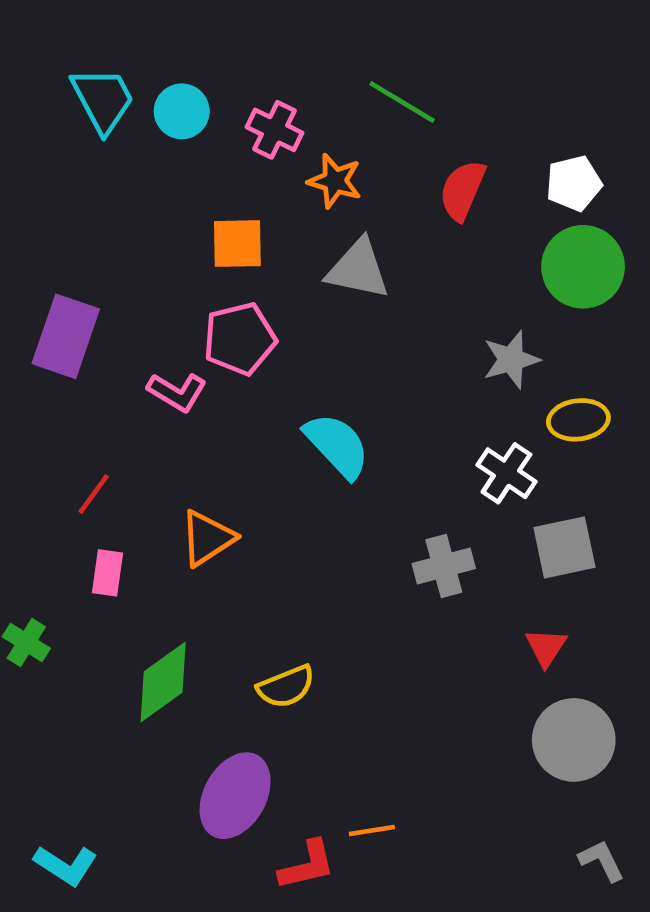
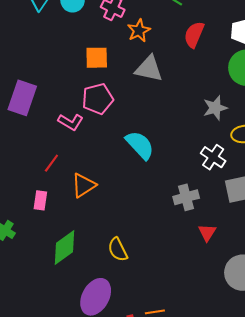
orange star: (335, 181) -> (139, 31), turned 30
red line: (94, 494) -> (51, 163), moved
red triangle: (546, 647) -> (207, 232), moved
yellow semicircle: (286, 687) -> (118, 250), turned 85

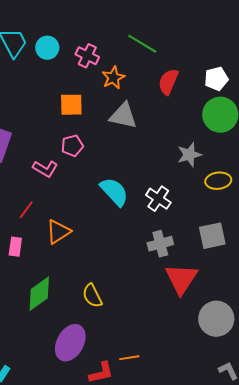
pink pentagon: (98, 99) -> (72, 146), size x0.7
white cross: (213, 157) -> (158, 199), moved
red triangle: (207, 232) -> (181, 279), size x1.8

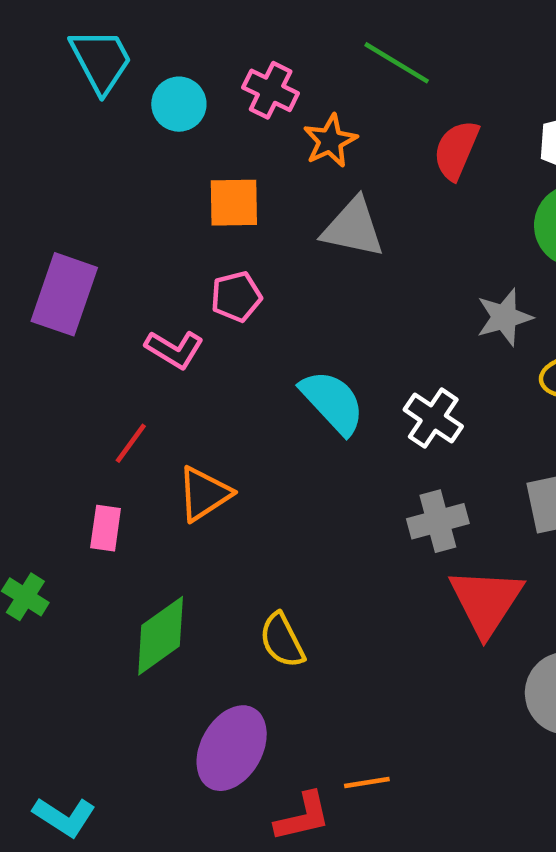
cyan circle: (47, 48) -> (179, 104), moved

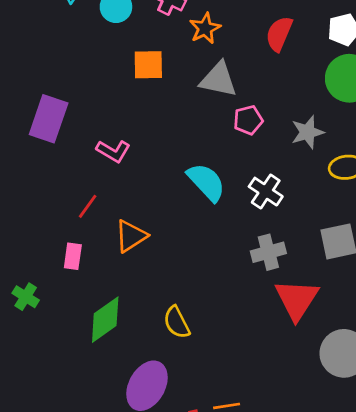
pink pentagon: (236, 297) -> (248, 120), moved

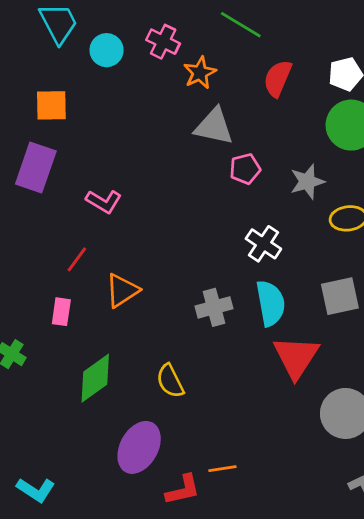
orange square: (148, 65) -> (51, 105), moved
cyan semicircle: (206, 182) -> (271, 303), moved, turned 33
gray cross: (268, 252) -> (214, 307), moved

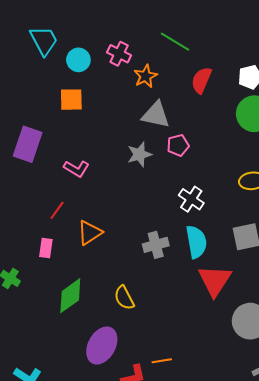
orange square: (51, 105) -> (71, 100), moved
gray star: (307, 182) -> (139, 154), moved

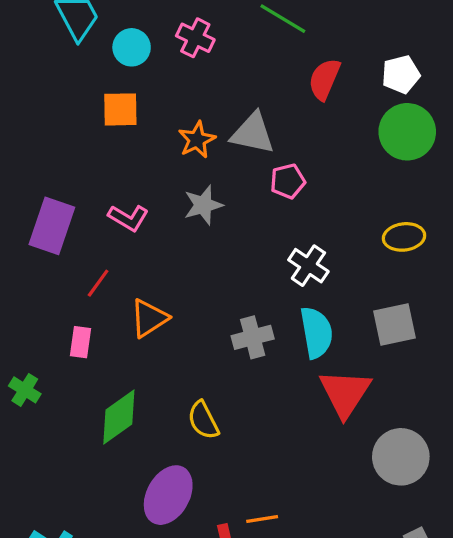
orange star: (146, 76) -> (197, 140), moved
purple rectangle: (28, 144) -> (52, 226), moved
gray star: (139, 154) -> (203, 205), moved

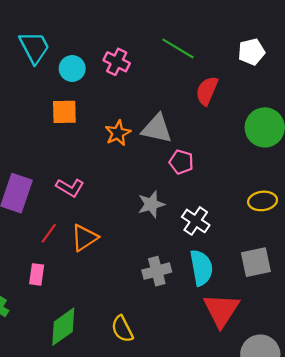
white pentagon: (401, 74) -> (251, 52), moved
pink pentagon: (288, 181) -> (181, 162), turned 30
gray star: (203, 205) -> (151, 204), moved
orange triangle: (149, 318) -> (84, 238), moved

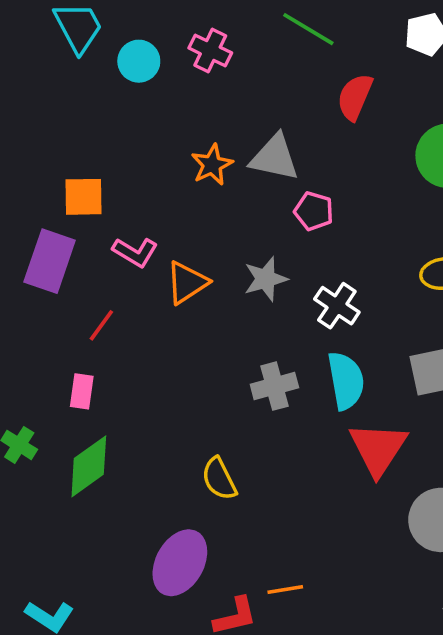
orange square: (64, 112) -> (83, 197), moved
orange triangle: (84, 238) -> (187, 282), moved
green diamond: (63, 327) -> (89, 466), moved

